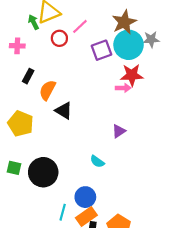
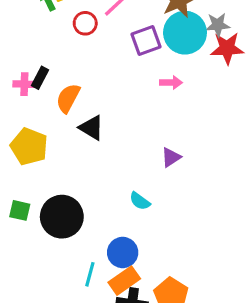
pink cross: (17, 46) -> (24, 84), moved
red star: (132, 75) -> (227, 48), moved
pink arrow: (123, 88) -> (171, 83), moved

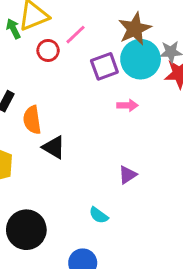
orange semicircle: (68, 98) -> (32, 120), turned -36

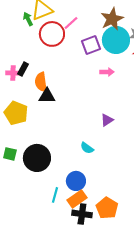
red circle: (48, 50) -> (52, 34), size x1.6
black triangle: (54, 147) -> (47, 96), moved, turned -30

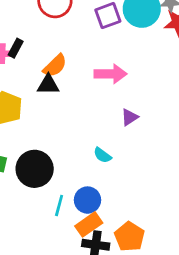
pink arrow: (107, 72) -> (111, 74), moved, size x1.6
orange semicircle: (41, 82) -> (55, 66), moved, turned -126
cyan line: (55, 195) -> (59, 205), moved

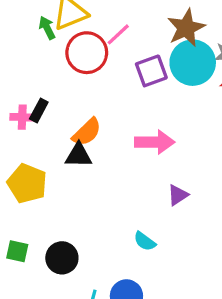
black circle: (35, 169) -> (62, 258), size x0.7

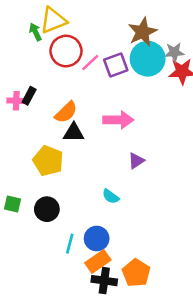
pink line: (118, 34) -> (90, 62), moved
black triangle: (78, 155) -> (74, 133), moved
yellow pentagon: (27, 183) -> (48, 161), moved

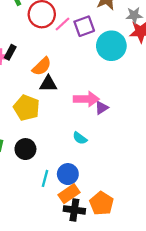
cyan circle: (148, 59) -> (111, 46), moved
pink arrow: (118, 120) -> (86, 99), moved

